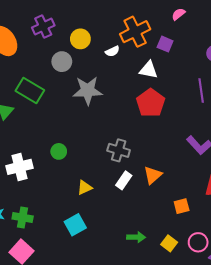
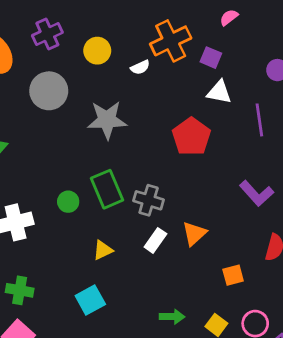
gray circle: (62, 62) -> (49, 91), moved, size x1.4
white triangle: (149, 70) -> (219, 92), moved
green rectangle: (30, 91) -> (107, 189), moved, turned 36

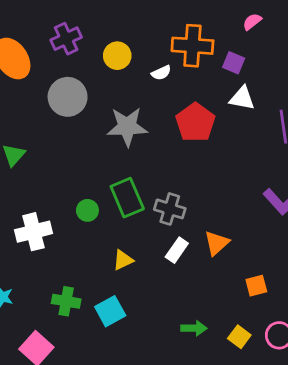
orange cross: (171, 41) -> (192, 46), turned 30
red pentagon: (191, 137) -> (195, 122), moved
green cross: (20, 290) -> (66, 301), moved

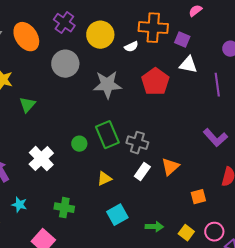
purple cross: (66, 39) -> (64, 23), turned -30
yellow circle: (117, 56) -> (100, 35), size x1.4
white cross: (33, 232) -> (41, 159), turned -30
cyan square: (110, 311) -> (117, 215), moved

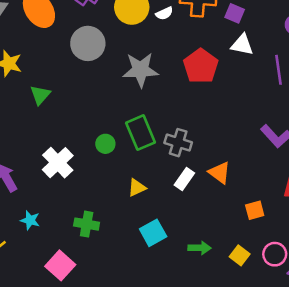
white semicircle: (131, 47) -> (164, 13), moved
orange triangle: (170, 167) -> (220, 173), turned -42

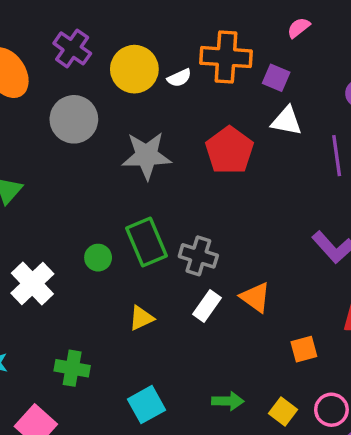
cyan square: (153, 233) -> (146, 405), moved

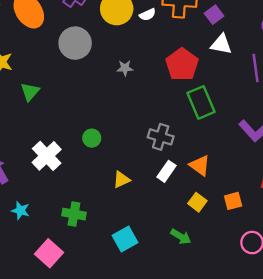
purple square: (276, 78) -> (214, 15), turned 30
gray star: (146, 156) -> (125, 68), size x0.5
green rectangle: (146, 242) -> (201, 102), moved
green arrow: (228, 401) -> (181, 237), turned 30
yellow square: (283, 411) -> (197, 202), moved

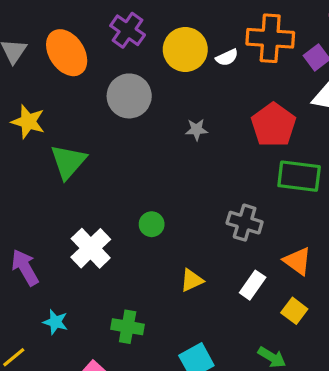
green triangle: (30, 92) -> (68, 162), size x1.4
green rectangle: (201, 102) -> (299, 176), turned -60
white rectangle: (167, 171) -> (253, 285), moved

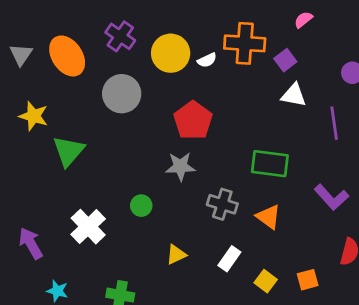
red pentagon: (273, 125) -> (193, 120), moved
gray star: (196, 130) -> (180, 166), moved, size x1.5
orange triangle: (297, 261) -> (268, 217), moved

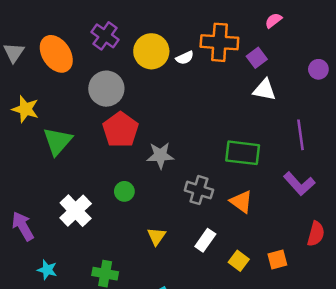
red pentagon: (193, 120) -> (120, 130), moved
purple line: (334, 123) -> (300, 135), moved
yellow triangle: (176, 255) -> (156, 236), turned -30

